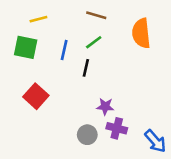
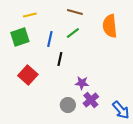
green square: (26, 47) -> (20, 37), turned -30
black line: (86, 68) -> (60, 59), moved
purple cross: (117, 128) -> (91, 100), turned 35

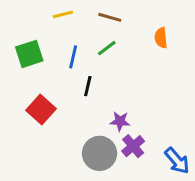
yellow line: (30, 15) -> (63, 14), moved
orange semicircle: (110, 26) -> (161, 38), size x0.6
gray circle: (68, 105) -> (99, 153), size x1.5

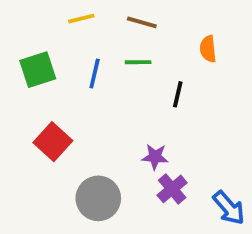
green line: (107, 48) -> (138, 62), turned 36
black line: (88, 86) -> (178, 94), moved
gray circle: (99, 153) -> (98, 198), moved

